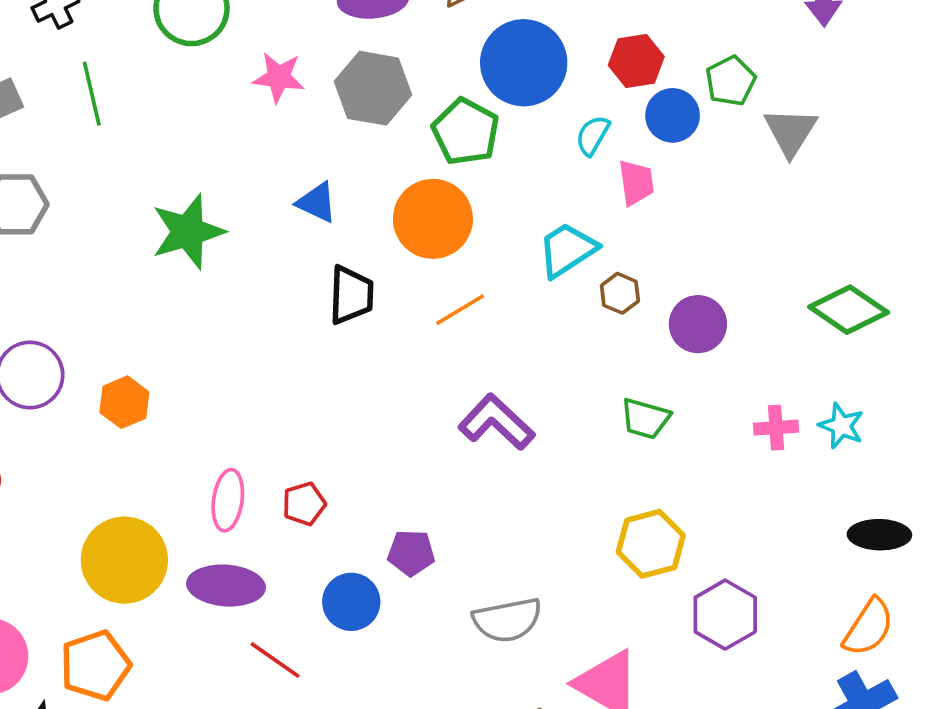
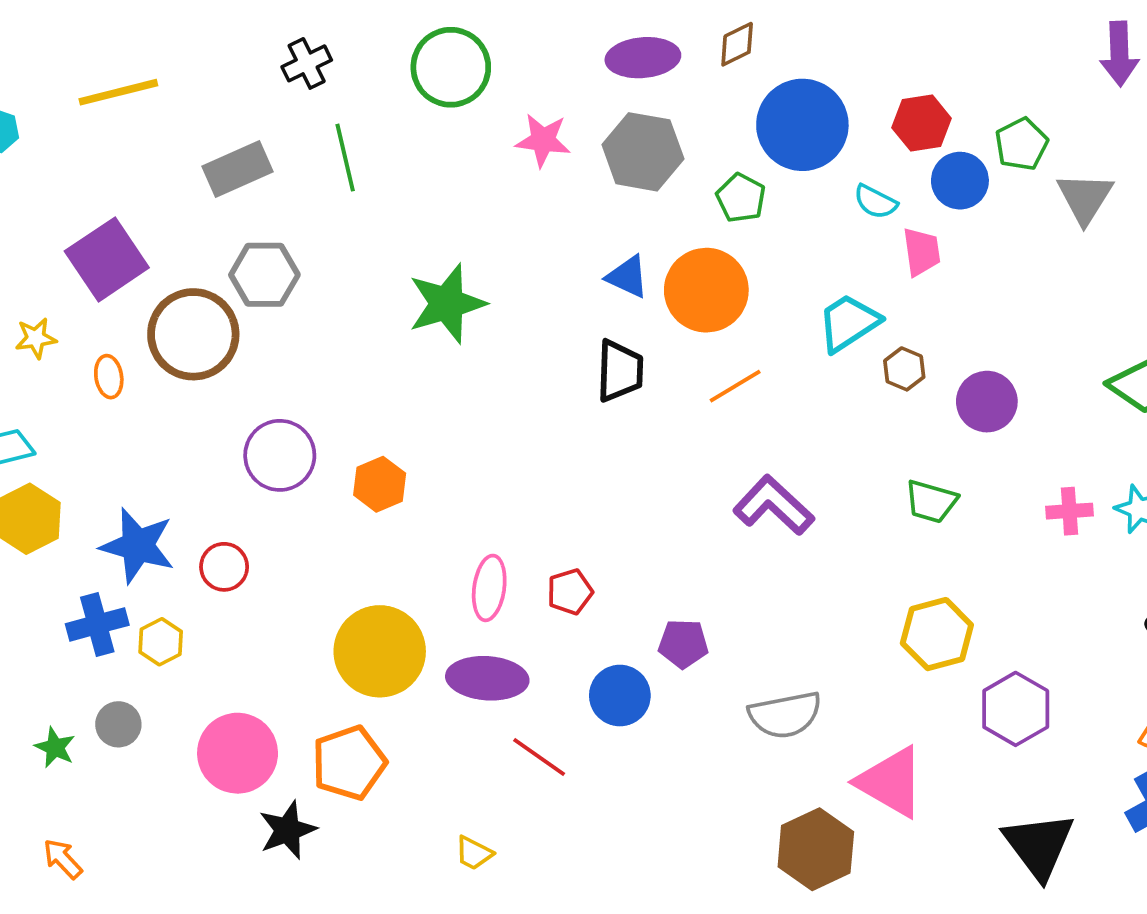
green pentagon: (466, 132) -> (741, 198), size x0.7
cyan semicircle: (593, 135) -> (875, 202), turned -93
blue triangle: (317, 203) -> (628, 277), moved

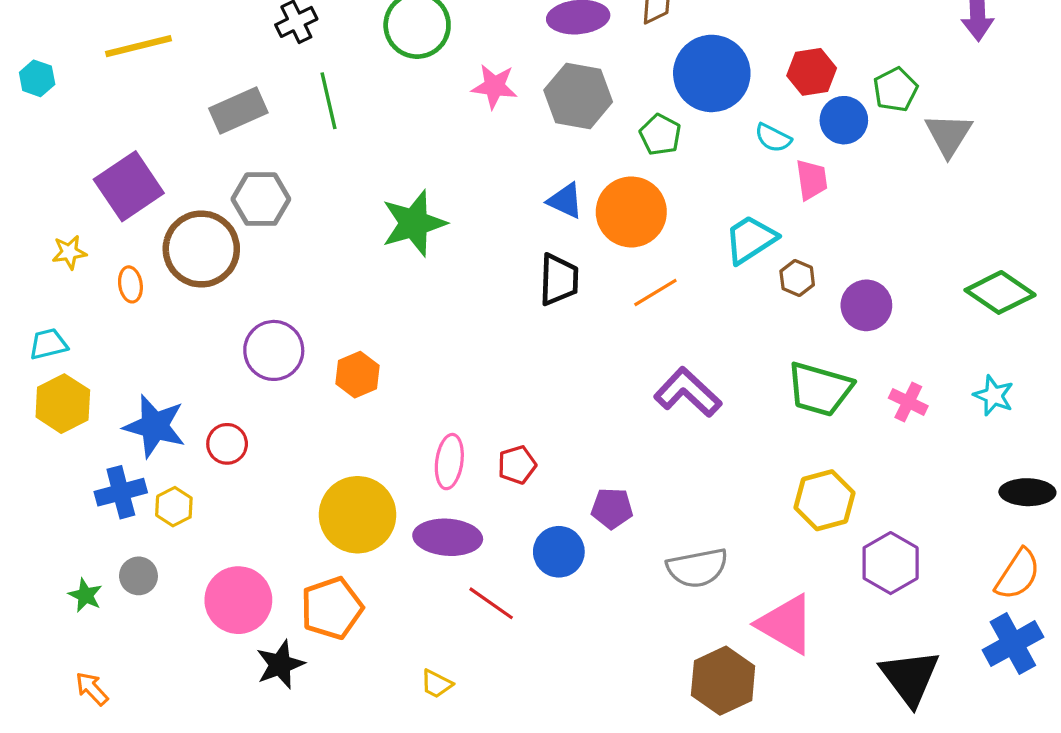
green trapezoid: (931, 501) -> (820, 389), size x1.5
pink cross: (1069, 511) -> (908, 402), moved, turned 30

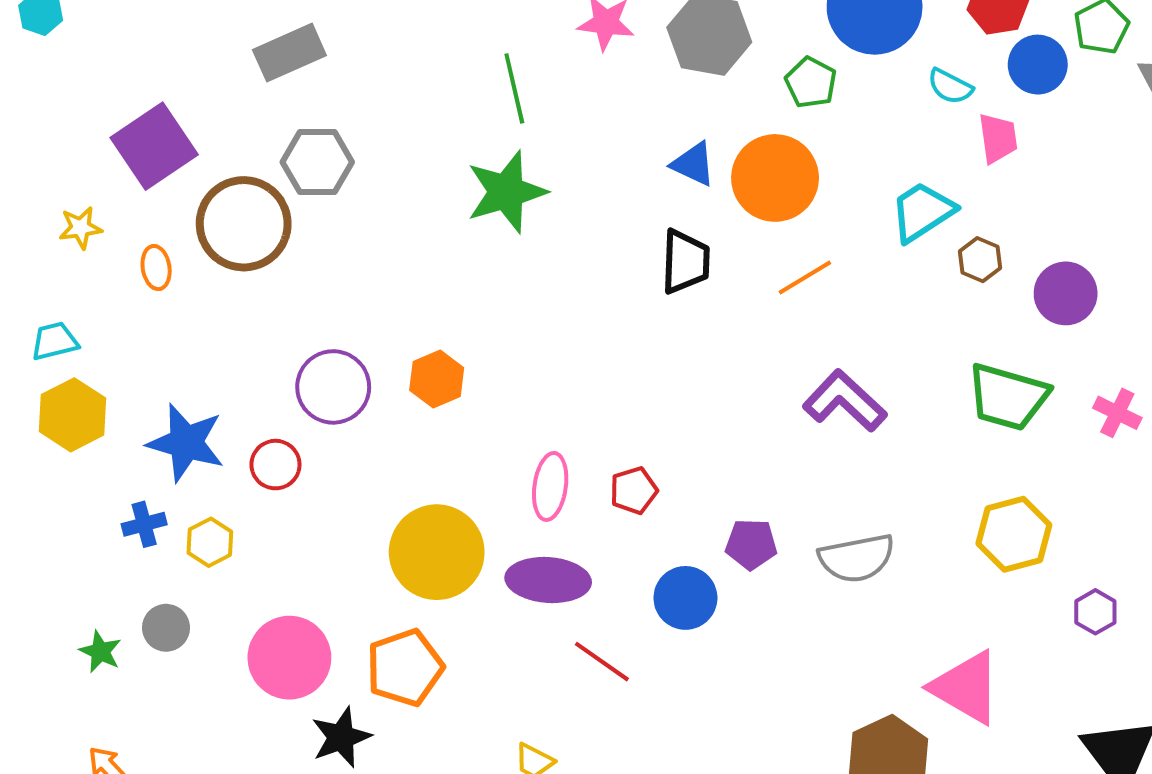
green line: (329, 101) -> (514, 88), moved
purple circle: (274, 350) -> (333, 387), moved
blue cross: (121, 492) -> (144, 524), size x0.7
purple hexagon: (891, 563) -> (1095, 612), size x0.6
gray semicircle: (697, 568) -> (857, 558), moved

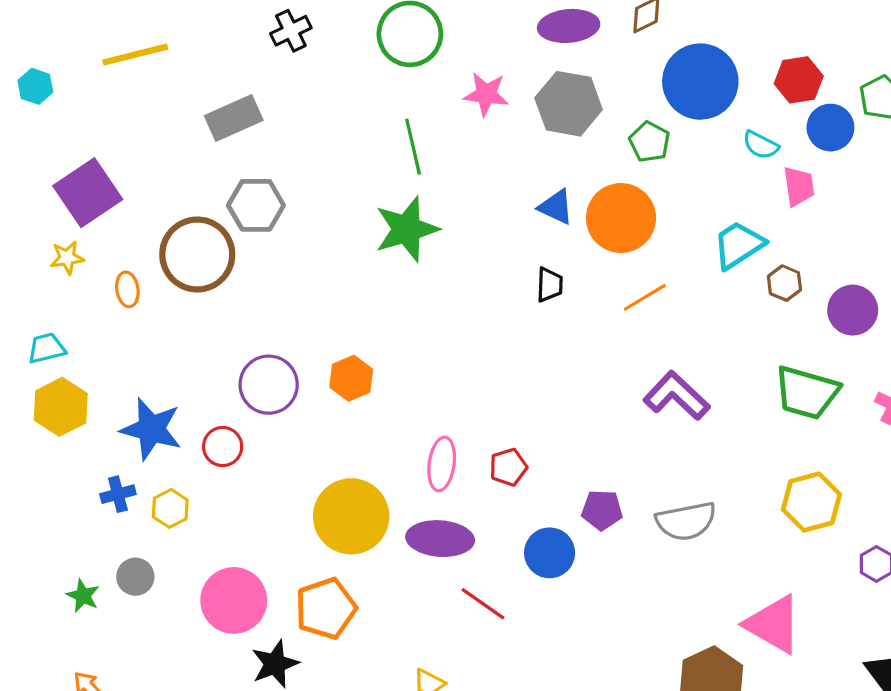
purple square: (154, 146) -> (88, 193), moved
black trapezoid: (685, 262) -> (550, 285), size x0.7

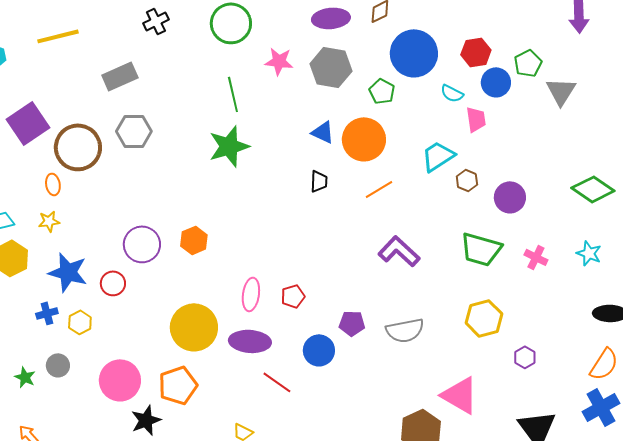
brown circle: (197, 255) -> (78, 147), moved
yellow star: (67, 258) -> (49, 221), moved

